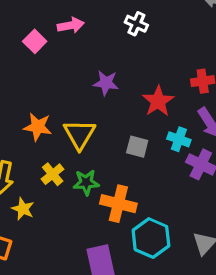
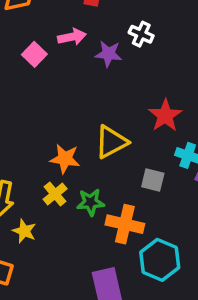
purple star: (106, 83) -> (108, 54), moved
orange star: (38, 127) -> (65, 159), moved
yellow triangle: (79, 134) -> (111, 142), moved, turned 32
gray square: (137, 147) -> (153, 180), moved

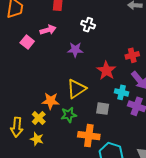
purple star: (108, 54) -> (75, 50), moved
yellow cross: (55, 194) -> (39, 118), moved
green star: (91, 202) -> (69, 115), moved
yellow star: (24, 231) -> (37, 139), moved

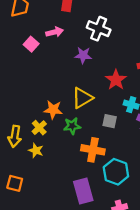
white cross: (88, 25) -> (99, 29), size x1.5

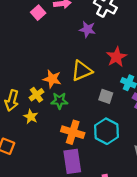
green star: (72, 126) -> (59, 101), moved
orange cross: (93, 150) -> (73, 132), moved
cyan hexagon: (116, 172) -> (106, 131), moved

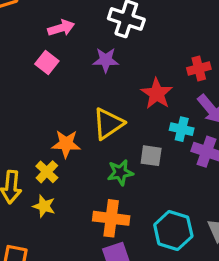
pink square: (38, 13) -> (47, 62), moved
green star: (59, 101) -> (120, 172), moved
cyan hexagon: (106, 131) -> (173, 230), moved

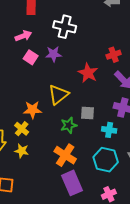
pink square: (47, 62) -> (31, 57), moved
cyan cross: (182, 129) -> (109, 130), moved
orange cross: (111, 218) -> (65, 155), turned 30

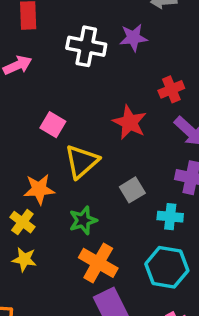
purple star: (54, 54) -> (133, 38), moved
pink square: (31, 57) -> (53, 125), moved
gray square: (88, 113) -> (132, 190), turned -32
green star: (69, 125) -> (83, 220), moved

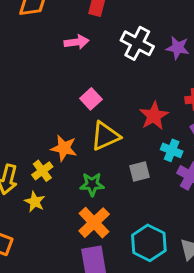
cyan cross: (170, 217) -> (172, 150), moved

